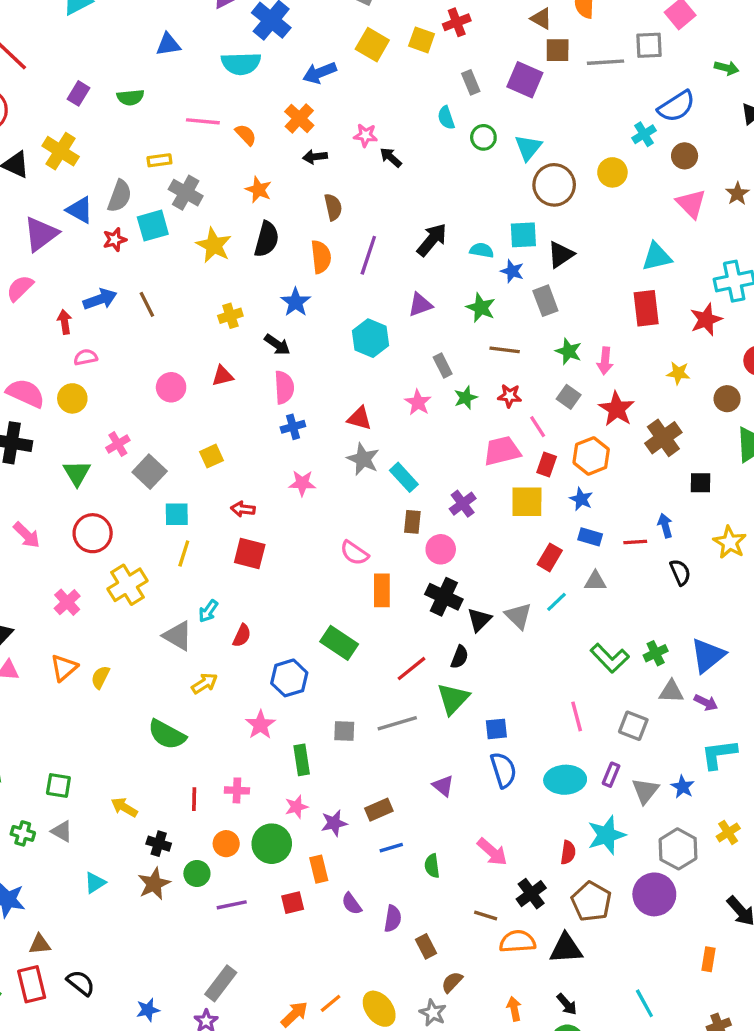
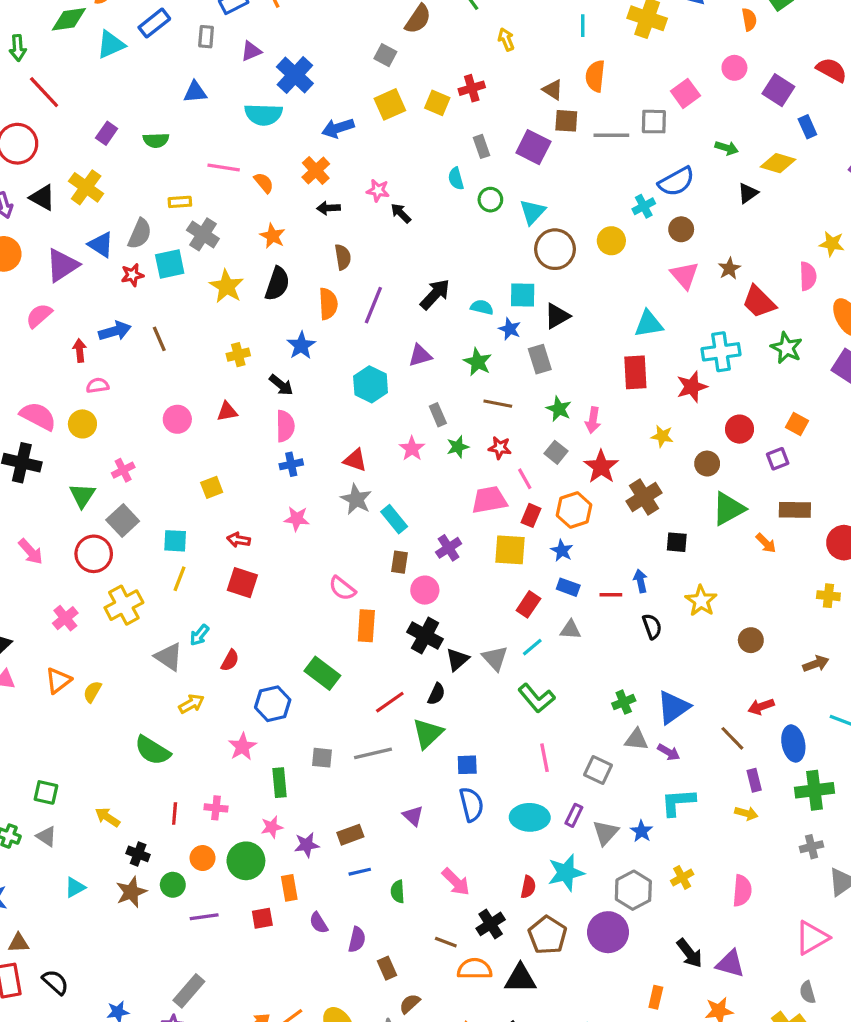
yellow square: (372, 45) -> (390, 104), turned 32
gray square: (150, 472) -> (123, 520), moved
green L-shape: (610, 658) -> (537, 698), moved

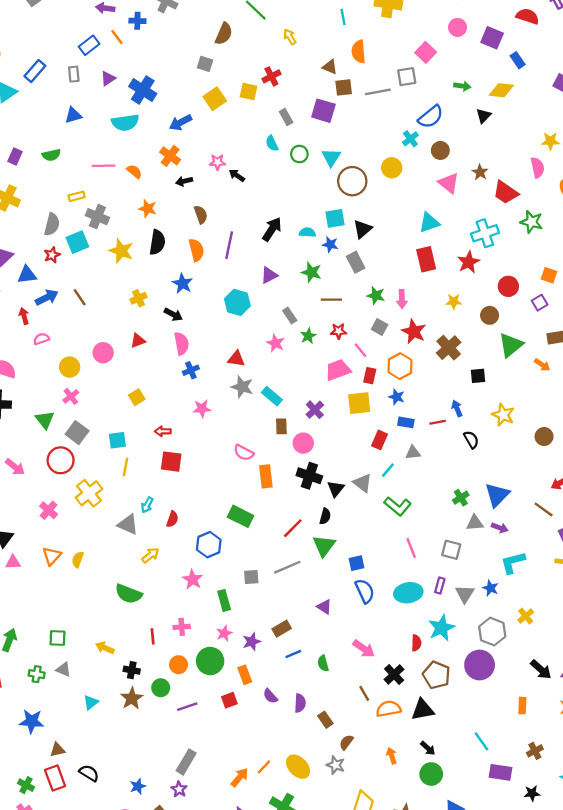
blue triangle: (101, 245) -> (27, 275), moved, turned -30
yellow circle: (82, 424) -> (70, 367), moved
brown line: (446, 942) -> (364, 693), turned 49

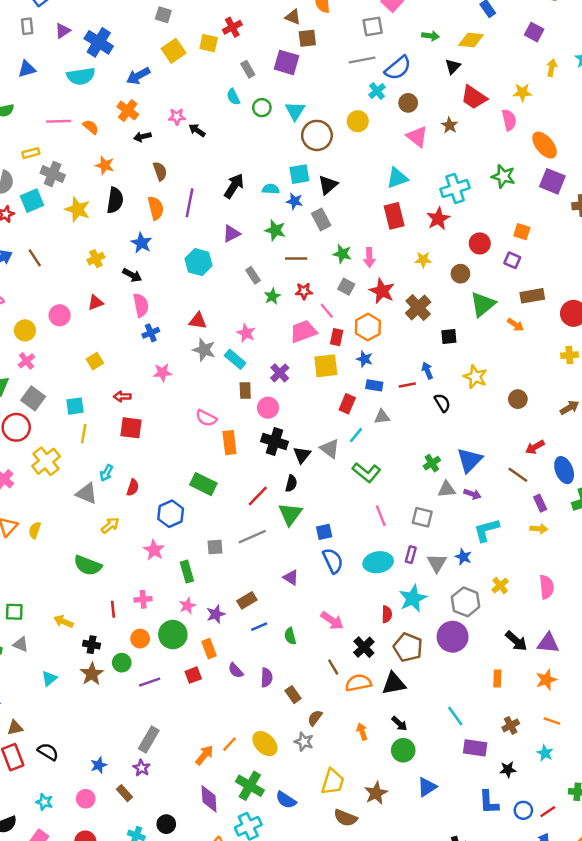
gray line: (378, 92) -> (362, 60), moved
red trapezoid: (506, 192) -> (474, 97), moved
purple square: (540, 303) -> (512, 260), turned -35
pink star: (276, 343) -> (246, 333), moved

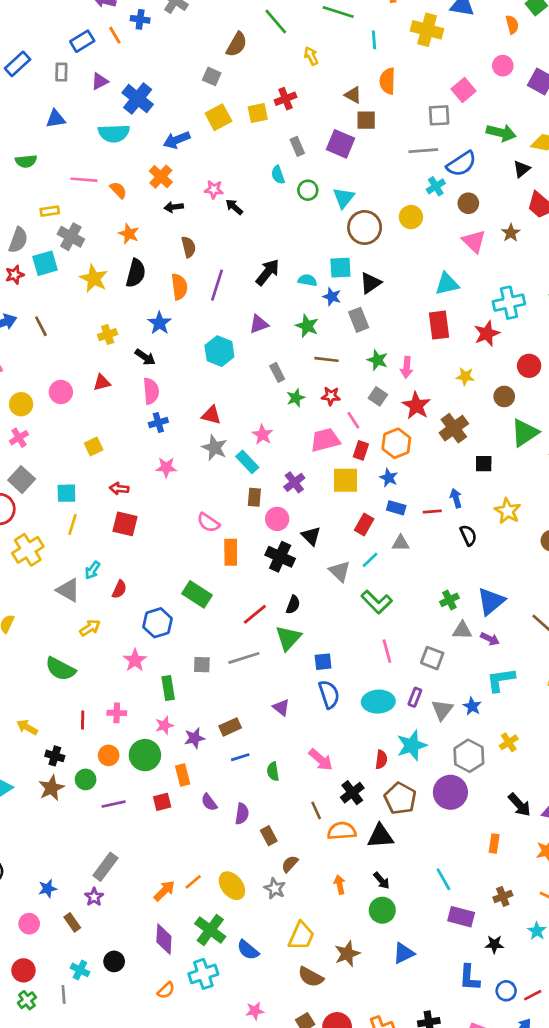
green arrow: (431, 36) -> (501, 133), size x1.5
yellow square: (209, 43) -> (258, 113), turned -30
black triangle: (302, 455) -> (311, 536), moved, turned -30

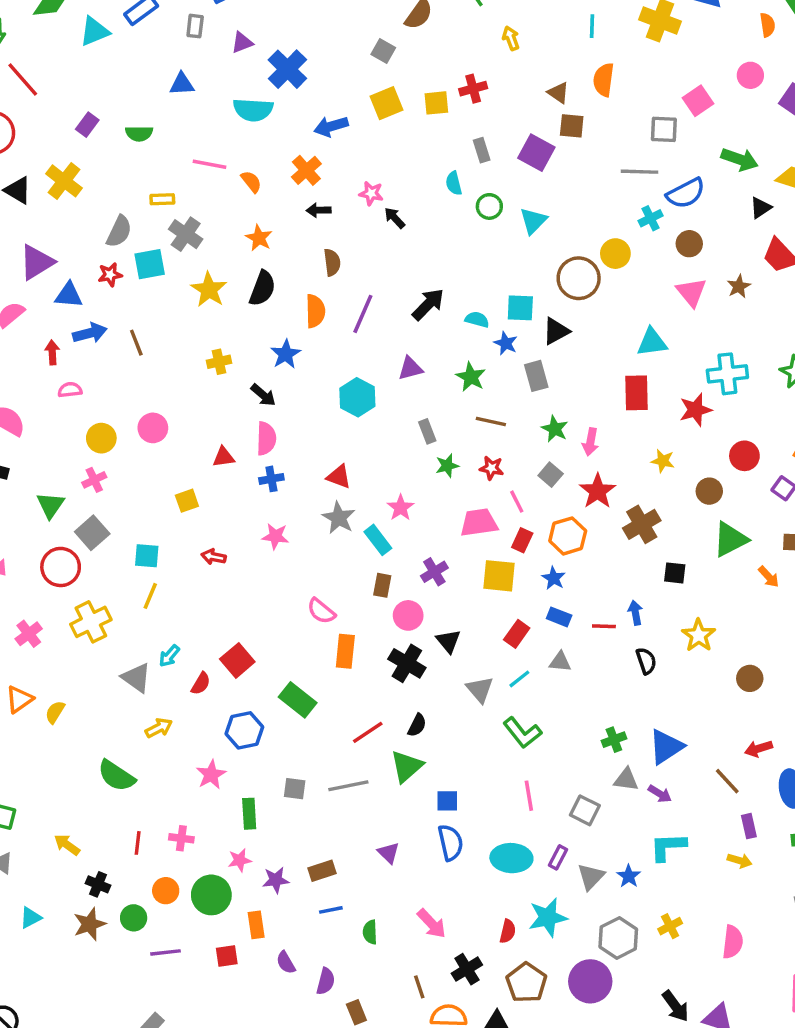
brown circle: (365, 227) -> (579, 278), moved
red triangle: (102, 383) -> (224, 457), moved
red square: (125, 524) -> (237, 660), moved, turned 30

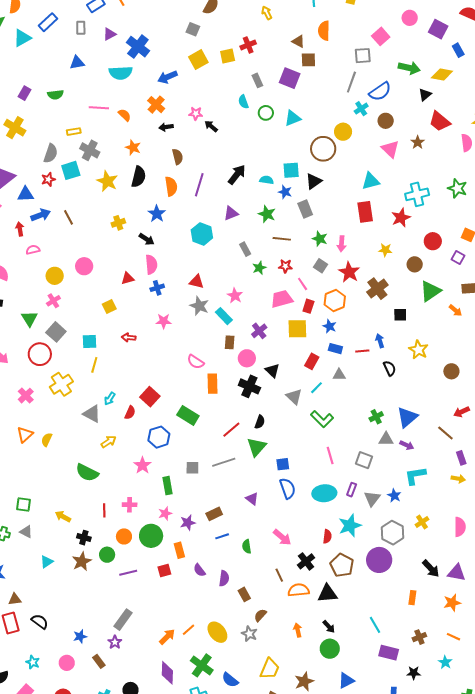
gray line: (640, 172) -> (351, 82), turned -65
cyan triangle: (533, 221) -> (293, 118), turned 30

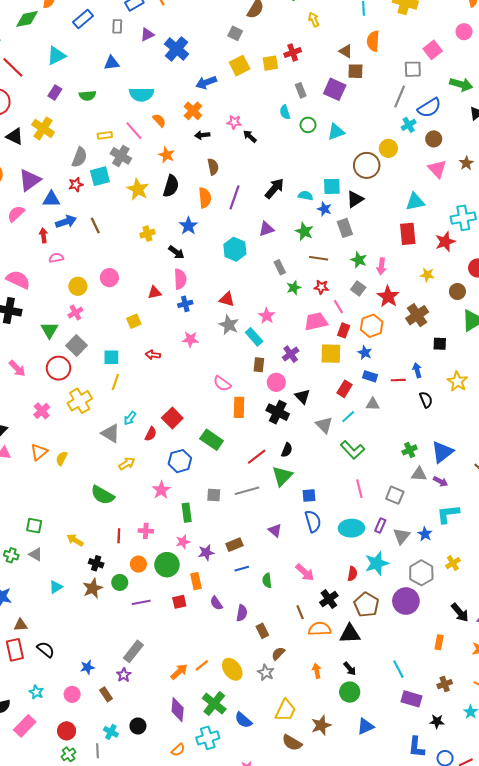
cyan triangle: (22, 38) -> (56, 56), moved
cyan semicircle: (121, 73) -> (142, 94), moved
pink line: (99, 108) -> (134, 131), moved, turned 42

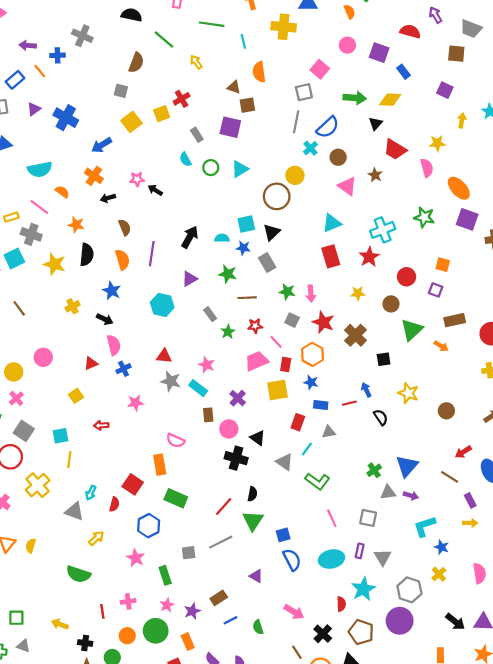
orange rectangle: (239, 407) -> (160, 465), moved
blue star: (425, 534) -> (442, 547), moved

